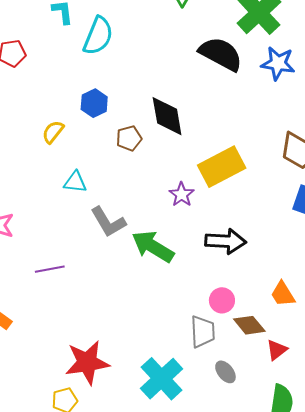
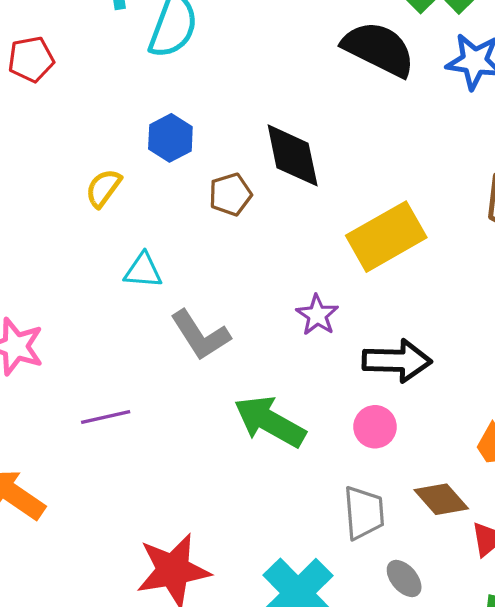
purple star: (182, 194) -> (317, 315), moved
green arrow: (153, 247) -> (270, 422), moved
pink circle: (222, 300) -> (375, 427), moved

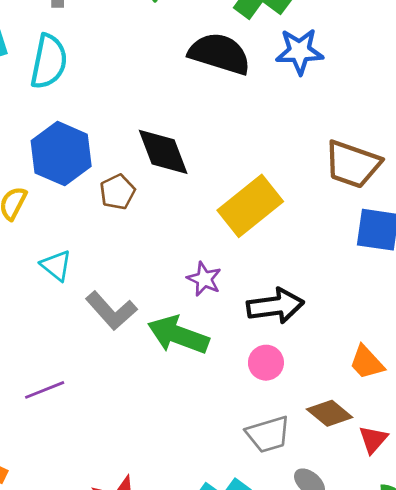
blue hexagon: (170, 138) -> (61, 154), size x1.6
cyan triangle: (143, 271) -> (56, 265), turned 44
green arrow: (270, 422) -> (178, 335), moved
gray trapezoid: (364, 513) -> (268, 434), turned 87

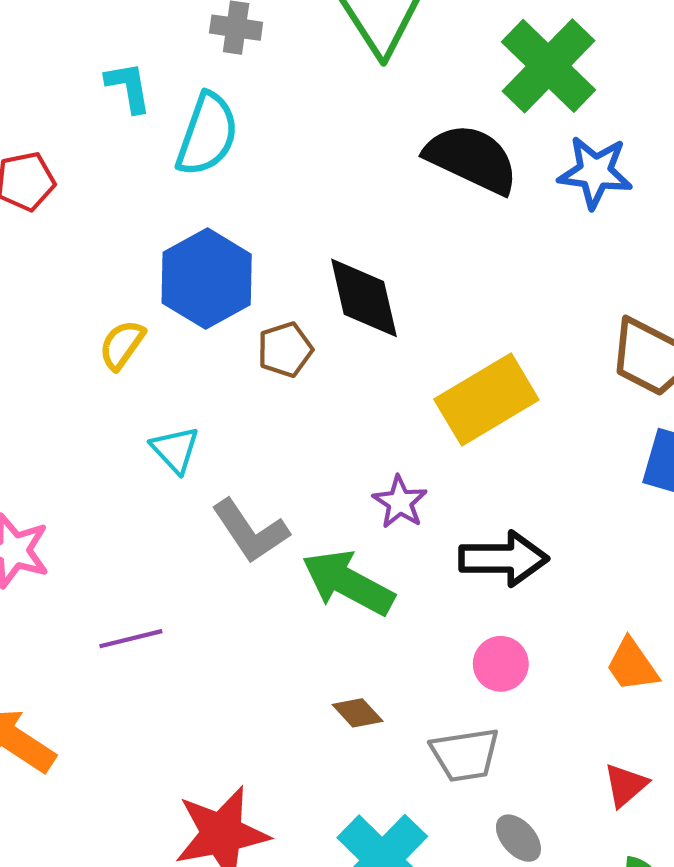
pink circle: (266, 363) -> (501, 664), moved
brown diamond: (330, 413) -> (358, 713), moved, size x0.7

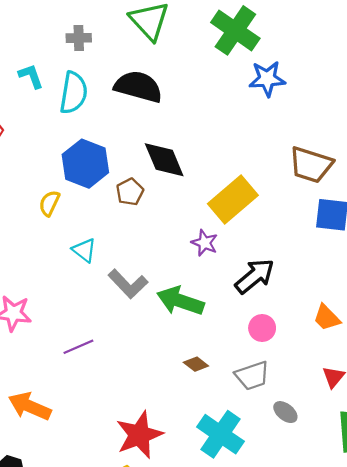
black semicircle: (472, 159) -> (138, 87), moved
purple star: (400, 502) -> (205, 243), moved
black arrow: (504, 559) -> (255, 276), turned -30

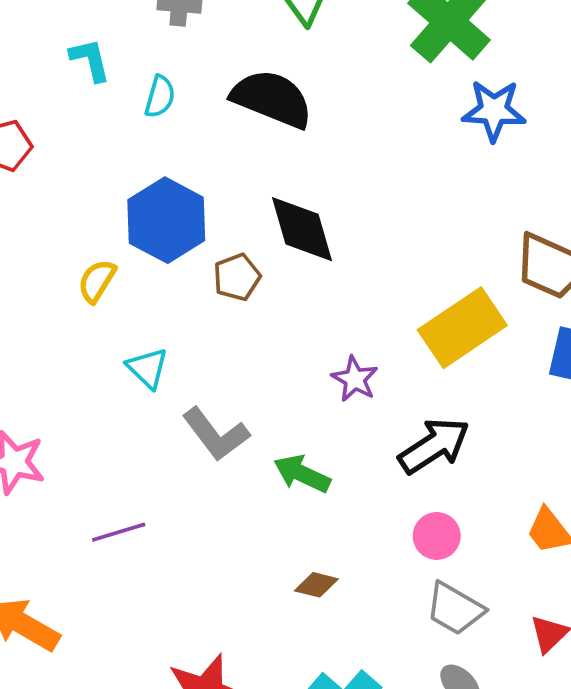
cyan semicircle: (74, 93) -> (160, 97), size x0.6
yellow rectangle: (233, 199) -> (462, 328), moved
green arrow: (180, 301) -> (302, 474), size x0.7
brown diamond: (196, 364) -> (316, 585), turned -30
gray trapezoid: (252, 376) -> (455, 609), moved, turned 42

